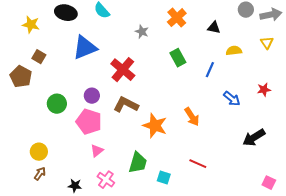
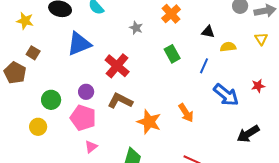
black triangle: (214, 28) -> (208, 32), moved
blue arrow: (232, 99) -> (226, 95), size x1.5
yellow circle: (39, 152) -> (38, 127), moved

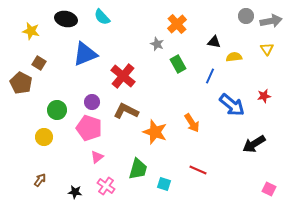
gray star: (136, 28) -> (157, 44), moved

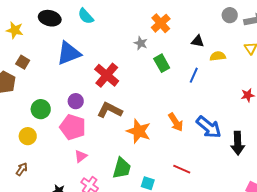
blue arrow: (232, 105) -> (209, 127), moved
black arrow: (254, 144) -> (238, 143), turned -60
brown arrow: (40, 180) -> (22, 169), moved

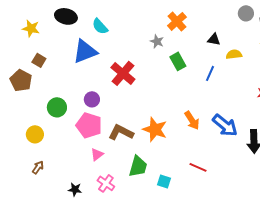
cyan semicircle: (86, 16) -> (100, 26), moved
brown L-shape: (110, 110) -> (121, 132), moved
yellow circle: (28, 136) -> (35, 134), moved

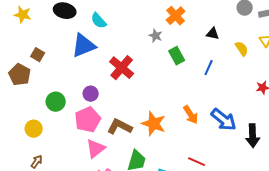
yellow star: (31, 28) -> (23, 15), moved
yellow semicircle: (234, 54) -> (242, 49), moved, turned 63
pink pentagon: (89, 125) -> (88, 120), turned 30
pink triangle: (97, 154) -> (96, 149), size x1.5

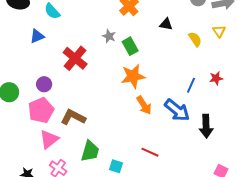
gray star: (156, 36) -> (109, 36), moved
blue triangle: (84, 46) -> (37, 36), size x0.6
blue line: (209, 68) -> (191, 85), moved
orange star: (154, 124) -> (133, 76), moved, turned -30

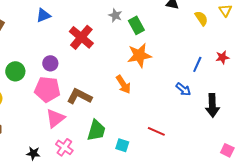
orange arrow: (144, 105) -> (123, 84), moved
pink pentagon: (41, 110) -> (47, 89), turned 30
blue arrow: (177, 110) -> (183, 89), size x0.6

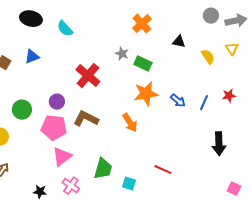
blue triangle: (43, 15) -> (32, 57), moved
green rectangle: (136, 25) -> (143, 64), turned -36
blue arrow: (183, 89) -> (178, 101), moved
brown L-shape: (79, 96) -> (86, 119), moved

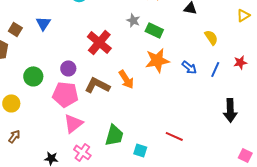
yellow triangle: (232, 49) -> (243, 15), turned 32
blue triangle: (32, 57) -> (43, 23), turned -35
yellow semicircle: (208, 57) -> (211, 37), moved
orange arrow: (130, 123) -> (126, 79), moved

